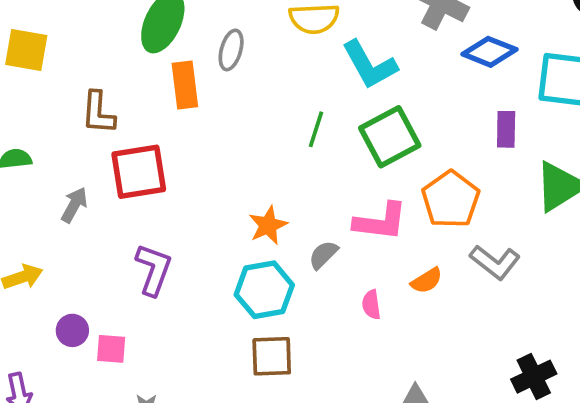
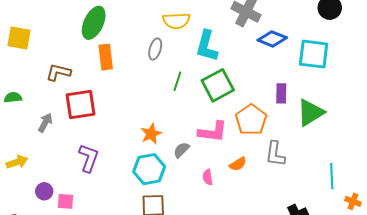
gray ellipse: (231, 50) -> (155, 49), moved
cyan L-shape: (369, 65) -> (207, 46), turned 44
brown L-shape: (98, 113) -> (58, 72), turned 100
purple rectangle: (506, 129) -> (281, 93), moved
gray L-shape: (495, 262) -> (275, 154), turned 60

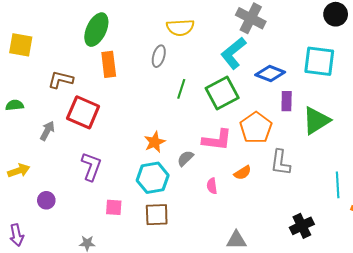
blue diamond: (272, 39) -> (270, 74), moved
cyan L-shape: (207, 46) -> (233, 53), moved, turned 36
red square: (81, 105) -> (83, 112), turned 32
pink square: (65, 201) -> (114, 207), moved

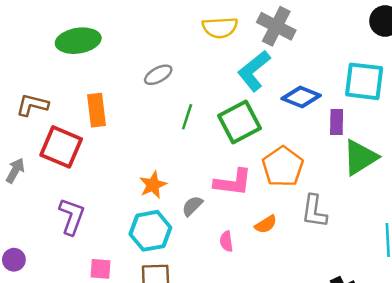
yellow semicircle: (180, 28) -> (220, 28), moved
green ellipse: (96, 30) -> (78, 41), turned 56
gray ellipse: (159, 56) -> (158, 75), turned 45
orange rectangle: (109, 64) -> (97, 110), moved
purple rectangle: (287, 101) -> (337, 122), moved

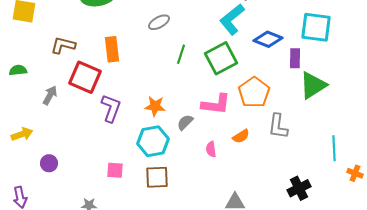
orange star: (153, 185) -> (155, 106), turned 30
purple L-shape: (72, 216) -> (111, 108), moved

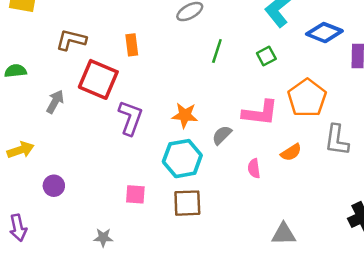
orange rectangle: (112, 49) -> (132, 45), size x0.7
green square: (221, 58) -> (266, 56), size x0.5

